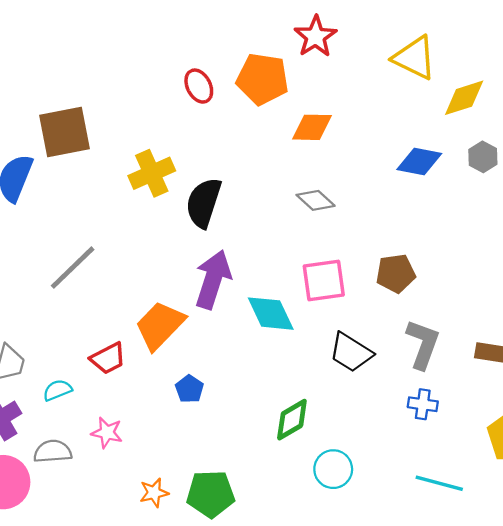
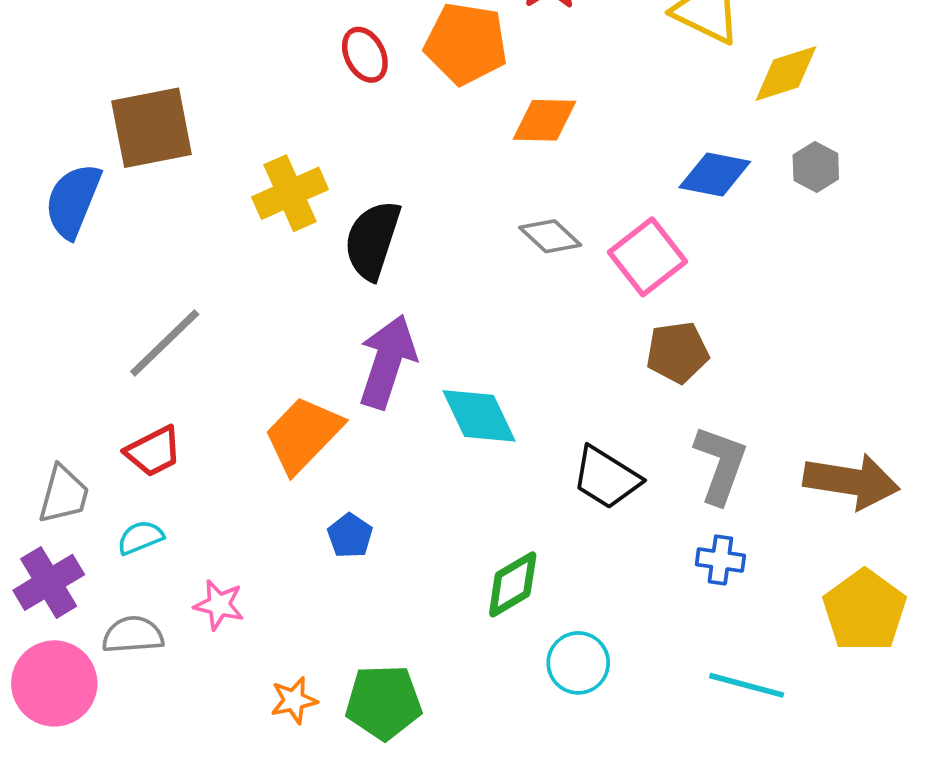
pink square: (324, 281) -> (647, 257), moved, turned -30
red trapezoid: (108, 358) -> (153, 451), moved

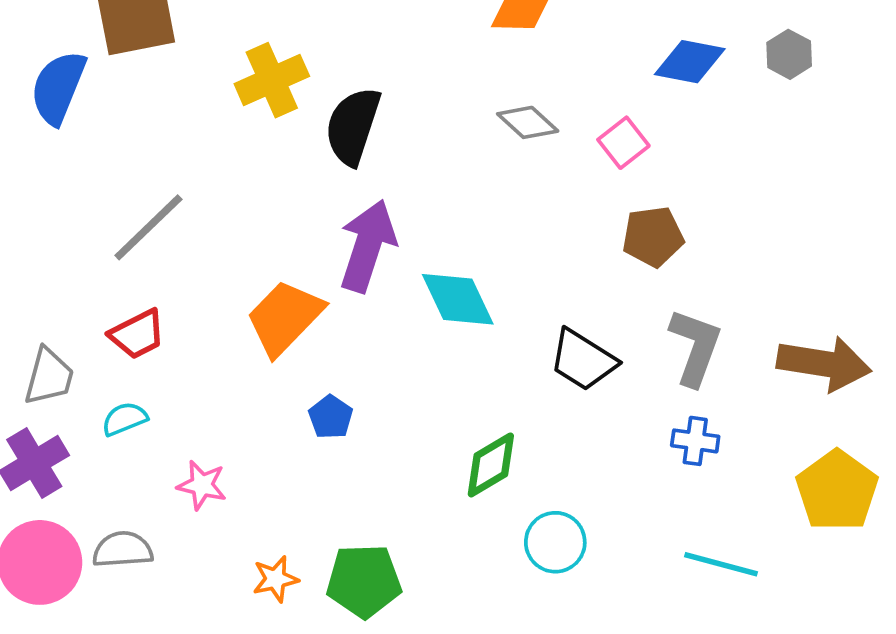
pink square: (647, 257) -> (623, 143), size x0.7
gray semicircle: (133, 635) -> (123, 550), moved

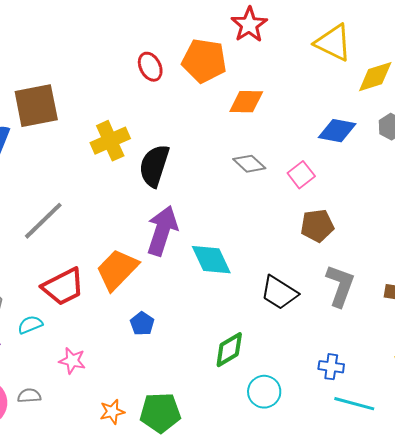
red trapezoid: (137, 334) -> (63, 287), moved, size x1.4
blue cross: (695, 441) -> (331, 367), moved
gray semicircle: (123, 550) -> (29, 396), size x0.7

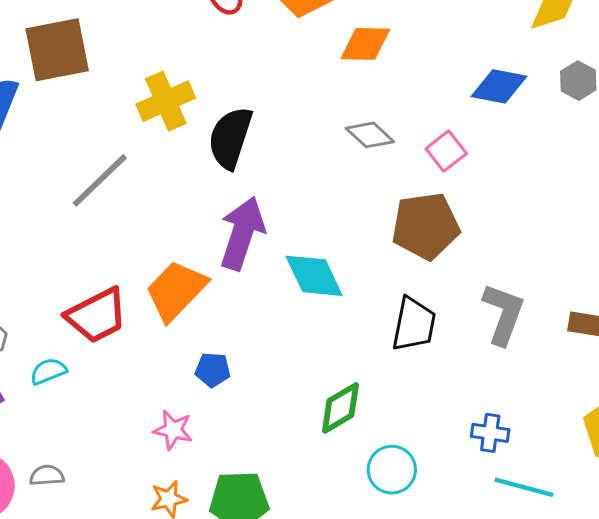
gray line: (43, 221) -> (100, 180), moved
brown pentagon: (317, 226) -> (426, 226), moved, size x1.4
black trapezoid: (279, 293) -> (414, 324), turned -111
blue pentagon: (142, 324) -> (213, 370), turned -30
pink star: (72, 361) -> (173, 430), moved

